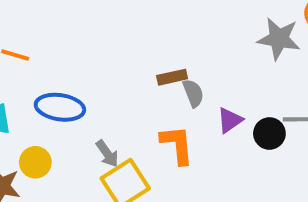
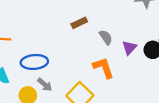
brown rectangle: (172, 77) -> (79, 23), moved
gray arrow: (107, 154) -> (45, 85), moved

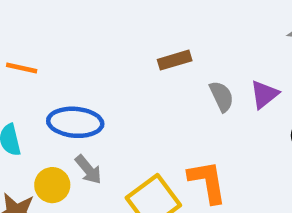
purple triangle: (129, 48) -> (264, 94), moved
orange L-shape: (103, 68) -> (207, 182), moved

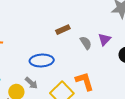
blue ellipse: (75, 122) -> (42, 61), moved

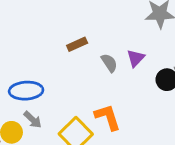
blue ellipse: (42, 61) -> (26, 91), moved

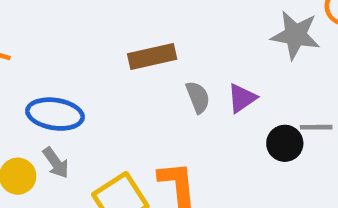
brown rectangle: (77, 44) -> (152, 57), size x1.4

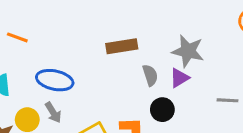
gray star: (295, 35) -> (188, 51), moved
black circle: (285, 143) -> (162, 110), moved

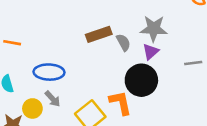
gray semicircle: (150, 75) -> (123, 42), moved
black circle: (162, 110) -> (141, 80), size x1.6

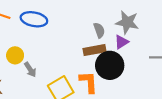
brown rectangle: (99, 34) -> (95, 50), moved
blue ellipse: (49, 72) -> (34, 19), moved
yellow circle: (32, 108) -> (15, 55), moved

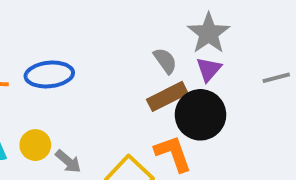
gray star: (127, 22) -> (209, 33), turned -30

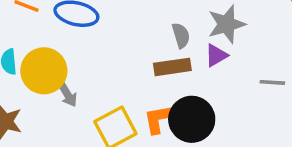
black circle: (200, 115) -> (192, 119), moved
yellow circle: (35, 145) -> (44, 71), size x1.6
orange L-shape: (173, 154) -> (161, 118), turned -99

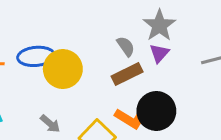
yellow circle: (44, 71) -> (63, 69), moved
orange L-shape: (161, 118) -> (131, 118), turned -120

